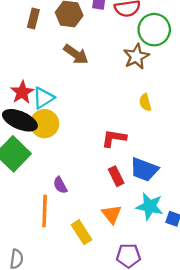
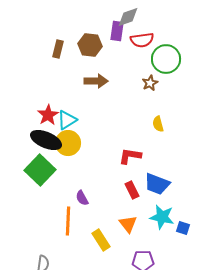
brown arrow: (76, 54) -> (96, 81), turned -35
brown star: (136, 56) -> (150, 83), size x0.7

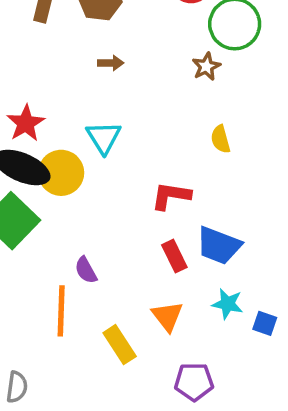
brown arrow: (96, 81) -> (111, 63), size x0.6
cyan triangle: (67, 120) -> (104, 137), moved, turned -30
cyan star: (162, 217) -> (228, 304), size x0.7

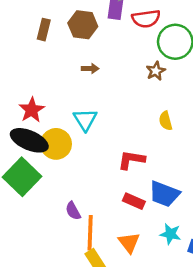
red rectangle: (174, 256) -> (134, 201), turned -40
orange line: (61, 311) -> (90, 233), moved

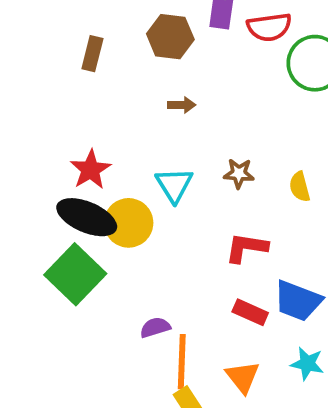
brown rectangle: (44, 30) -> (92, 54), moved
brown star: (156, 71) -> (239, 173), moved, turned 30
purple semicircle: (73, 211) -> (155, 327), turned 102

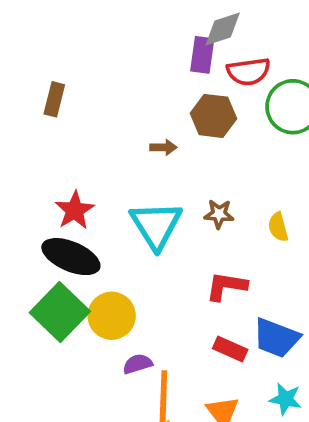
brown hexagon: (170, 37) -> (213, 116), moved
brown rectangle: (92, 54) -> (54, 99), moved
cyan triangle: (174, 185) -> (156, 225), size x1.4
yellow circle: (129, 223) -> (112, 316), moved

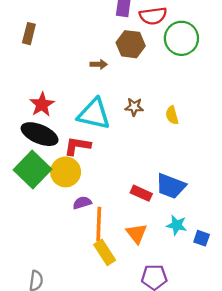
cyan triangle: (156, 225) -> (94, 114), turned -45
red L-shape: (226, 286) -> (77, 146), moved

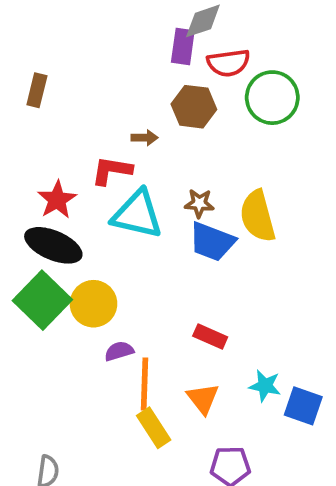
yellow semicircle: (172, 115) -> (258, 216), size x1.8
red L-shape: (77, 146) -> (112, 171), moved
blue trapezoid: (171, 186) -> (212, 242), moved
blue square: (202, 238) -> (303, 406), size x1.5

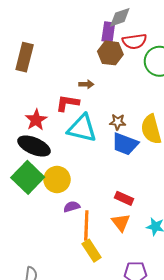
brown rectangle: (37, 90) -> (25, 57), size x1.5
brown hexagon: (194, 107) -> (110, 53), moved
orange triangle: (203, 399) -> (121, 222), moved

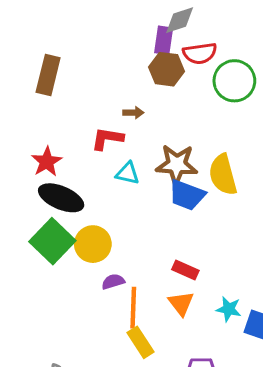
red star: (36, 120) -> (47, 162), moved
brown star: (118, 122) -> (177, 165), size x1.8
cyan triangle: (82, 128) -> (128, 173), size x0.6

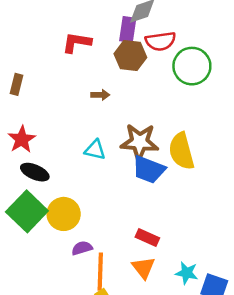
brown rectangle: (48, 75) -> (16, 84), moved, size x0.6
red L-shape: (107, 139) -> (77, 42), moved
black ellipse: (61, 198) -> (35, 172), size x0.7

